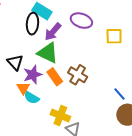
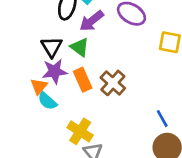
green triangle: (48, 53) -> (80, 47), size x0.7
black triangle: (15, 62) -> (52, 47), moved

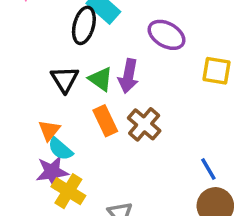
purple arrow: (92, 21) -> (128, 76), moved, turned -40
purple star: (55, 71) -> (52, 172), moved
yellow cross: (80, 131) -> (68, 191), moved

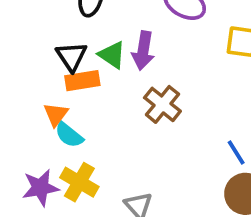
orange rectangle: (105, 121) -> (82, 81), moved, turned -72
purple star: (52, 172) -> (40, 188), moved

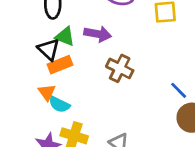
purple arrow: (143, 51) -> (98, 34), turned -76
green triangle: (112, 55) -> (65, 36), moved

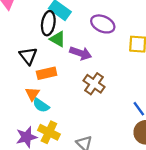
green triangle: (65, 36) -> (58, 39), moved
black triangle: (49, 49) -> (28, 56), moved

